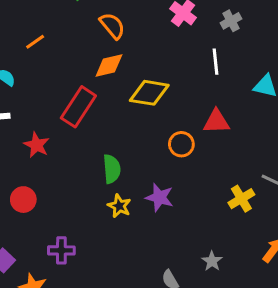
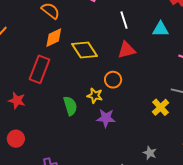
yellow diamond: (149, 93) -> (84, 50), turned 60
red triangle: (216, 121) -> (127, 50), moved
yellow star: (119, 206) -> (95, 96), moved

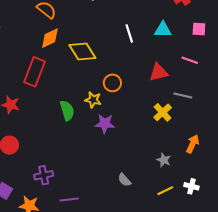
white line: (124, 20) -> (129, 33), moved
red triangle: (127, 50) -> (159, 72), moved
gray star: (150, 153) -> (164, 160), moved

